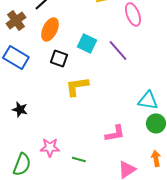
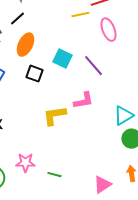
yellow L-shape: (77, 86) -> (54, 116), moved
cyan triangle: (148, 100) -> (123, 116), turned -40
pink L-shape: (115, 133) -> (83, 101), moved

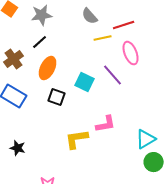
purple line: (93, 66) -> (113, 75), moved

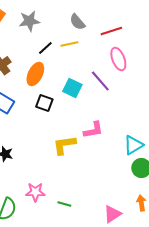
yellow line: (103, 38) -> (69, 44), moved
black line: (40, 42) -> (45, 48), moved

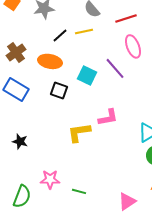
orange ellipse: (35, 74) -> (50, 61), turned 75

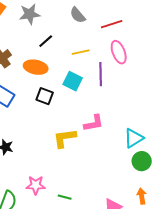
yellow line: (84, 31) -> (81, 52), moved
purple line: (115, 68) -> (101, 74), turned 40

